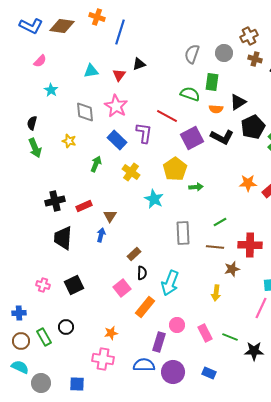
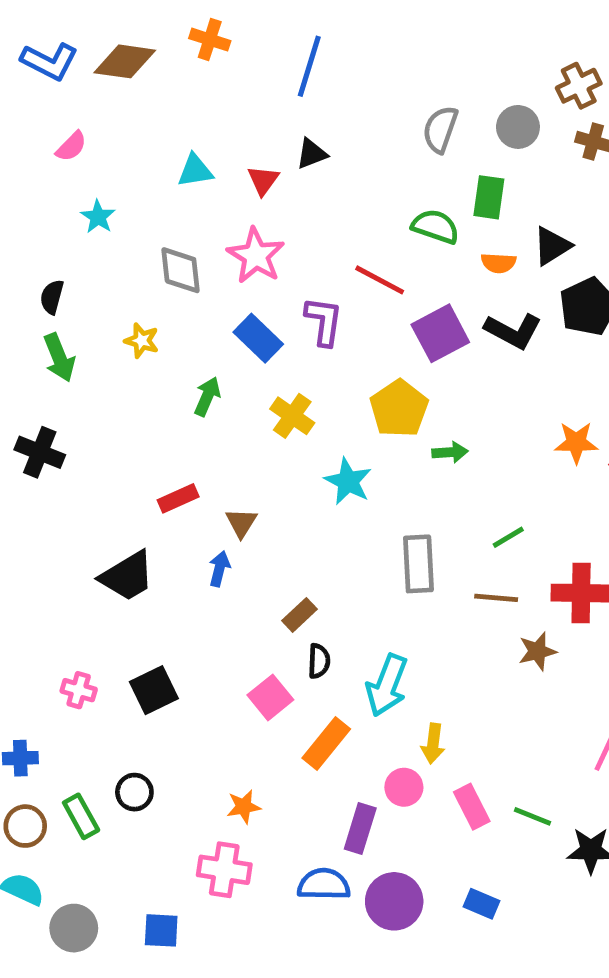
blue line: (120, 32) -> (309, 66), moved
black cross: (55, 201) -> (40, 452), moved, turned 36
black trapezoid: (63, 238) -> (127, 576), turned -125
yellow arrow: (216, 293) -> (433, 744), moved

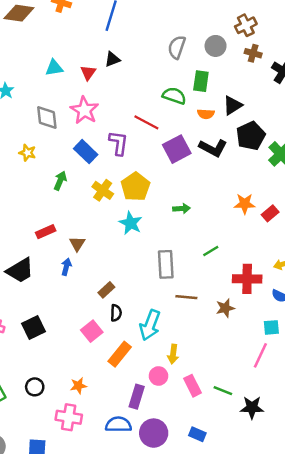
yellow pentagon: (399, 409) -> (135, 187), moved
brown line: (496, 598) -> (186, 297), moved
black circle: (134, 792) -> (35, 387), moved

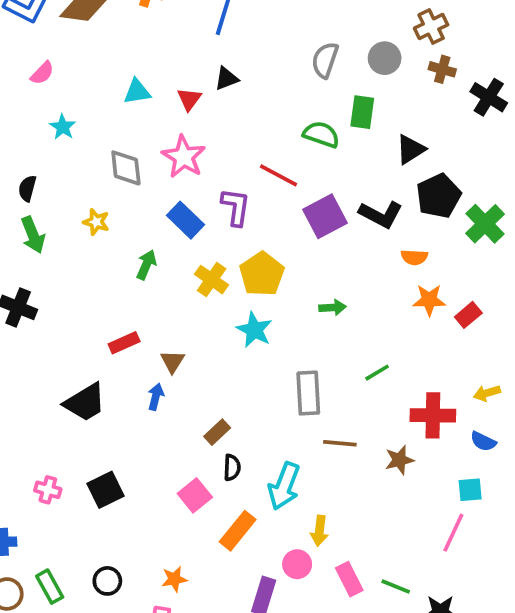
orange semicircle: (206, 114) -> (414, 257), moved

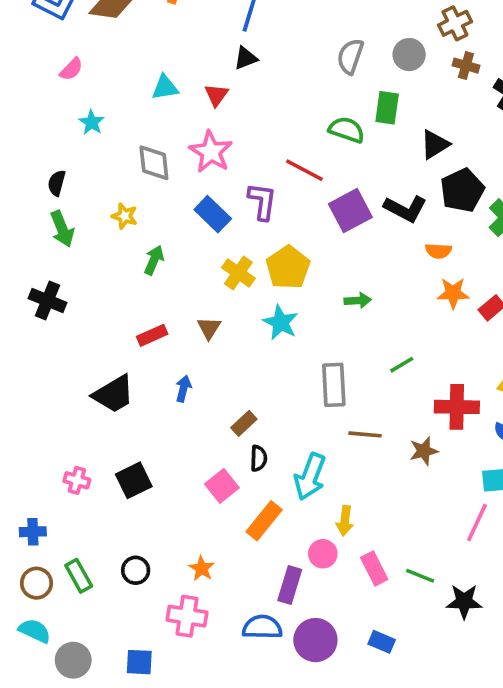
black triangle: (226, 79) -> (246, 58), moved
green arrow: (146, 265) -> (154, 260), moved
brown triangle: (172, 361) -> (209, 328), moved
orange star: (174, 579) -> (202, 568), turned -30

